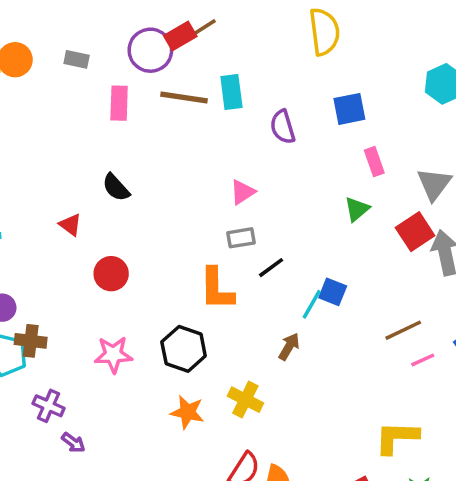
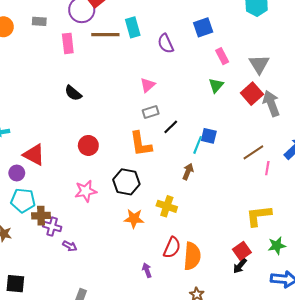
red triangle: (70, 225) -> (34, 155), moved, size x1.6
red circle: (111, 274) -> (88, 145), moved
brown cross: (31, 341) -> (41, 216), moved
pink line: (423, 360) -> (267, 168), turned -48

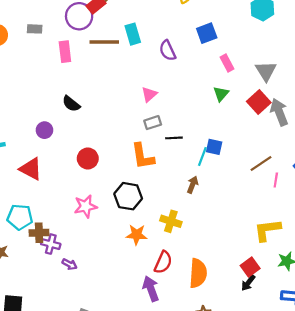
black line: (171, 127) -> (174, 138), turned 42
purple circle: (17, 173) -> (44, 130), moved
red semicircle: (172, 248) -> (163, 262), moved
purple arrow: (147, 270) -> (151, 289), size x1.6

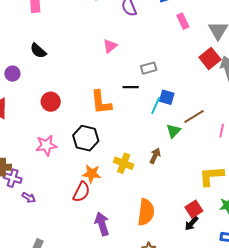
green triangle: (221, 94) -> (173, 131), moved
gray rectangle: (153, 123) -> (149, 68), moved
brown line: (261, 164) -> (194, 116), moved
brown arrow: (193, 185) -> (155, 156), moved
red semicircle: (163, 262) -> (81, 192), moved

